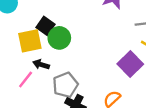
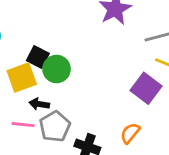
pink line: (26, 79) -> (23, 125), turned 66
gray pentagon: (65, 85) -> (55, 126), moved

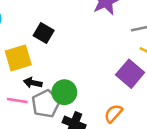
black square: (38, 57) -> (44, 33), moved
green circle: (56, 69) -> (64, 92), moved

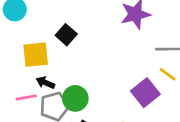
pink line: (17, 100) -> (26, 97), turned -30

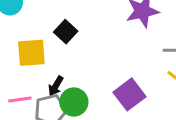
black arrow: (45, 83) -> (56, 86), moved, turned -84
purple square: (145, 93) -> (129, 94), moved

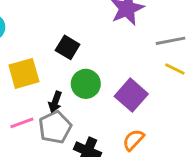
black square: (66, 32) -> (68, 47), moved
green circle: (74, 102) -> (86, 84), moved

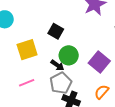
black arrow: (55, 102) -> (57, 65), moved, turned -72
gray pentagon: (55, 127) -> (61, 83), moved

